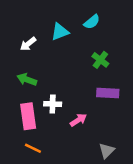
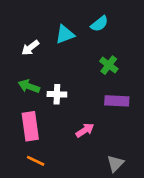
white cross: (53, 104) -> (57, 94), moved

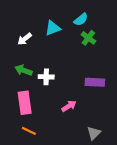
green cross: (109, 65) -> (88, 38), moved

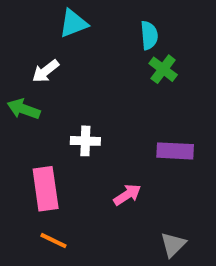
cyan semicircle: (81, 19) -> (149, 35), turned -56
cyan triangle: (53, 28) -> (73, 23), moved
green arrow: (24, 70) -> (24, 109), moved

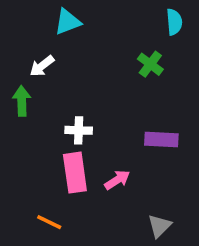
cyan semicircle: (149, 35) -> (174, 22), moved
green arrow: (24, 109) -> (22, 101), turned 68
pink rectangle: (46, 189) -> (75, 173), moved

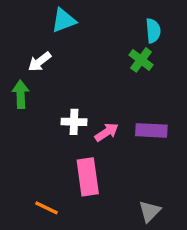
cyan semicircle: (174, 22) -> (153, 31), moved
pink rectangle: (75, 173) -> (88, 177), moved
pink arrow: (117, 180) -> (107, 132), moved

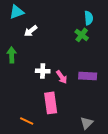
cyan triangle: (64, 20) -> (17, 12), moved
white arrow: (40, 62) -> (31, 31), moved
pink arrow: (107, 132) -> (62, 77), turned 88

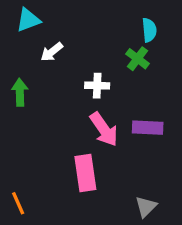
white cross: (43, 71) -> (97, 86), moved
pink arrow: (62, 77) -> (104, 129), size x1.5
orange line: (27, 121) -> (18, 203), moved, turned 40

